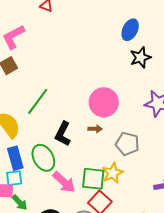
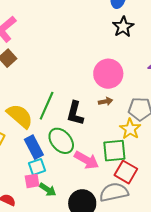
black star: (140, 57) -> (123, 27), moved
green line: (38, 101) -> (47, 106), moved
yellow star: (113, 173) -> (130, 129), moved

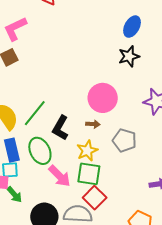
yellow star: (130, 129) -> (87, 151), moved

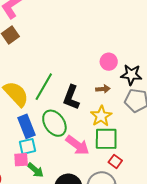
black star: (129, 56) -> (131, 75), moved, turned 30
pink circle: (103, 98) -> (109, 62), size x0.6
red square: (95, 198) -> (115, 161), size x0.6

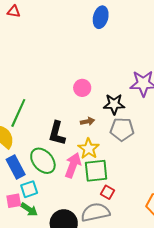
pink circle: (109, 62) -> (82, 88), moved
green line: (44, 87) -> (18, 113), moved
pink arrow: (77, 145) -> (73, 165), moved, turned -100
cyan square: (27, 146) -> (29, 189), moved

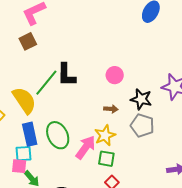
black L-shape: (57, 133) -> (66, 75), moved, turned -30
green square: (96, 171) -> (106, 159), size x0.7
cyan square: (29, 189) -> (23, 154), moved

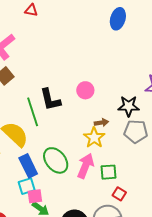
pink circle: (115, 75) -> (85, 90), moved
green line: (46, 83) -> (33, 112), turned -44
yellow star: (105, 135) -> (94, 138), moved
pink square: (19, 166) -> (35, 196), moved

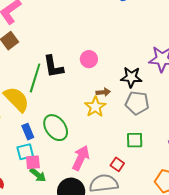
green line: (33, 112) -> (35, 78), turned 32
blue rectangle: (28, 166) -> (28, 132), size x0.7
pink arrow: (86, 166) -> (81, 158), moved
green square: (108, 172) -> (135, 140), moved

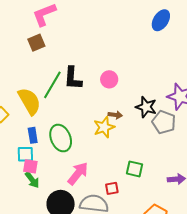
gray pentagon: (137, 103) -> (164, 122), moved
red square: (117, 164) -> (112, 188), turned 32

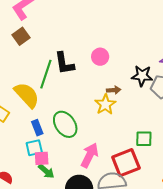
red square: (112, 188) -> (126, 163), size x2.0

